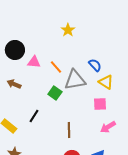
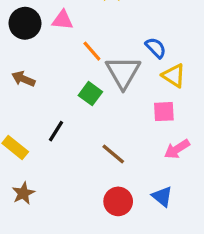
pink triangle: (34, 62) -> (63, 20), moved
gray triangle: (75, 80) -> (123, 72), turned -50
brown line: (69, 130) -> (113, 154), turned -49

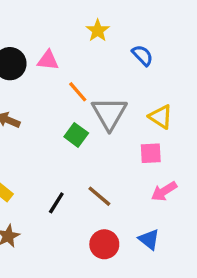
blue semicircle: (156, 48) -> (142, 55), moved
black line: (56, 131) -> (56, 203), moved

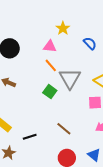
pink triangle: (48, 60) -> (50, 46), moved
black line: (56, 203) -> (30, 137), moved, turned 40

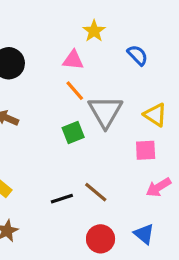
green square: (50, 92) -> (73, 133), turned 32
black line: (30, 137) -> (62, 199), moved

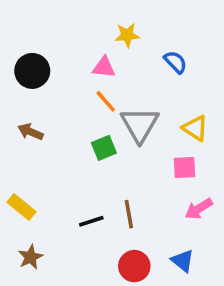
yellow star: (94, 31) -> (127, 35), turned 30
brown line: (96, 192) -> (129, 214), turned 40

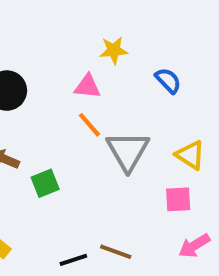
green square: (104, 148) -> (45, 183), moved
brown line: (129, 214) -> (116, 252), turned -60

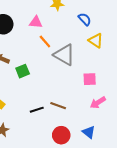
pink triangle: (87, 87) -> (36, 22), moved
gray triangle: (128, 151) -> (64, 55), turned -30
yellow triangle: (190, 155) -> (96, 41), moved

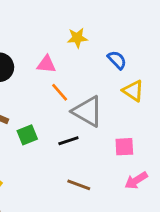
black line: (37, 110) -> (68, 141), moved

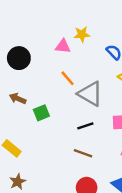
pink triangle: (46, 64) -> (63, 46), moved
black line: (68, 141) -> (85, 126), moved

